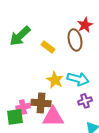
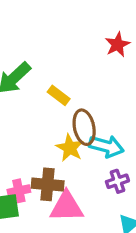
red star: (85, 25) -> (117, 45), moved
brown ellipse: (75, 40) -> (84, 127), moved

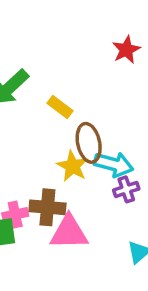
purple cross: (117, 181) -> (126, 189), moved

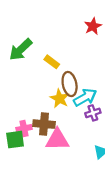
cyan arrow: (114, 164) -> (85, 97), turned -45

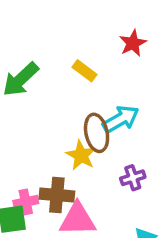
yellow rectangle: (52, 62) -> (84, 71), moved
cyan arrow: (85, 97) -> (121, 119), moved

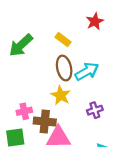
brown ellipse: (97, 133) -> (64, 68), moved
pink cross: (26, 202) -> (24, 111), moved

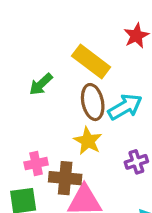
yellow rectangle: (63, 40) -> (91, 62), size x1.6
green arrow: (21, 45) -> (41, 84), moved, size x0.7

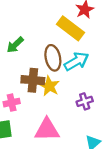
yellow rectangle: (91, 62) -> (71, 28), moved
brown cross: (65, 178) -> (33, 80), moved

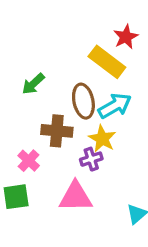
yellow star: (49, 86) -> (102, 139), moved
purple cross: (85, 101) -> (91, 159), moved
pink cross: (12, 103) -> (29, 161), turned -35

